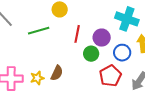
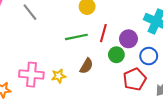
green line: (39, 31) -> (76, 37), moved
brown semicircle: (57, 73) -> (86, 66), moved

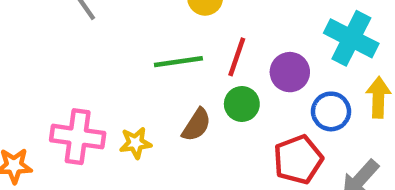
green circle: (116, 55) -> (242, 104), moved

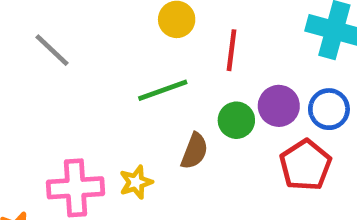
red line: (237, 57) -> (231, 50), moved
purple circle: (290, 72) -> (279, 106), moved

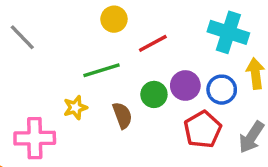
red line: (231, 50) -> (153, 43), turned 52
brown semicircle: (194, 151) -> (122, 115), turned -44
yellow star: (136, 182) -> (75, 108), moved

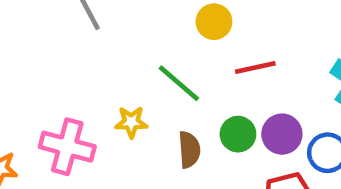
green line: (101, 70) -> (179, 83), turned 42

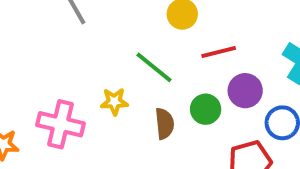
purple circle: (282, 134) -> (245, 91), moved

